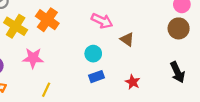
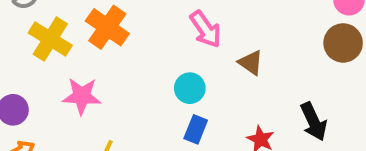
pink arrow: (102, 21) -> (206, 29), turned 30
black arrow: (177, 72) -> (314, 122), moved
blue rectangle: (97, 77) -> (196, 129), turned -48

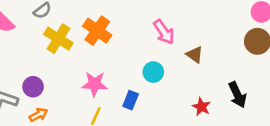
pink star: (82, 96) -> (94, 84), moved
blue rectangle: (196, 129) -> (131, 100), moved

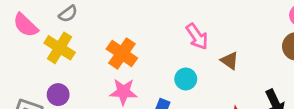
orange cross: (97, 31) -> (122, 53), moved
yellow cross: (58, 39) -> (60, 48), moved

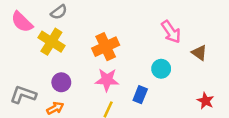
orange cross: (122, 53) -> (106, 47), turned 30
purple circle: (58, 95) -> (61, 82), moved

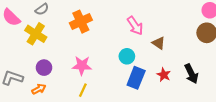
orange cross: (106, 47) -> (81, 22), moved
blue rectangle: (140, 95) -> (136, 78), moved, size x1.5
red star: (205, 101) -> (164, 75), moved

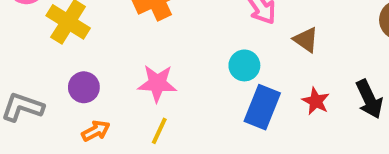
orange arrow: (39, 89) -> (96, 131), moved

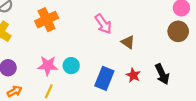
cyan circle: (244, 65) -> (71, 66), moved

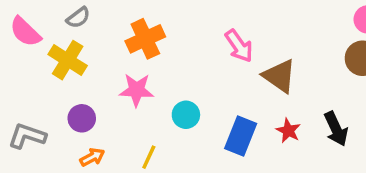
brown triangle: (128, 42) -> (279, 76), size x1.5
pink star: (48, 66) -> (136, 90), moved

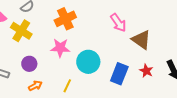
cyan circle: (186, 115) -> (88, 62), size x1.5

